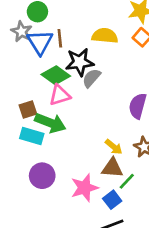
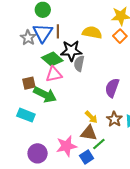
gray star: (22, 31) -> (28, 38), moved
gray semicircle: (91, 78) -> (79, 64), turned -35
cyan rectangle: (32, 136) -> (26, 115), moved
purple circle: (42, 176) -> (38, 153), moved

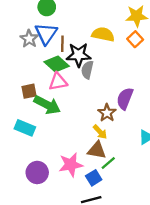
brown line: (58, 31) -> (62, 44), moved
brown star: (114, 119) -> (107, 113), moved

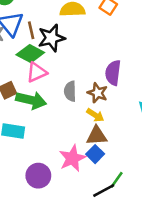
gray semicircle: (87, 70) -> (70, 91), moved
green line: (108, 163) -> (117, 180), moved
blue square: (94, 178) -> (95, 154), moved

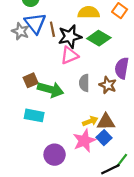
green diamond: (30, 54) -> (99, 38), moved
pink triangle: (37, 72) -> (69, 55), moved
yellow arrow: (95, 115) -> (90, 121), moved, turned -56

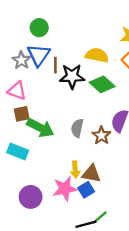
pink triangle: (69, 55) -> (17, 91), moved, turned 30
yellow arrow: (90, 121) -> (75, 170), turned 96

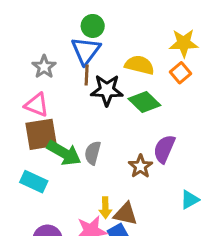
green circle: (39, 28) -> (93, 26), moved
blue triangle: (39, 55) -> (86, 51), moved
brown square: (22, 114) -> (41, 134), size x1.6
gray semicircle: (77, 128) -> (93, 153), moved

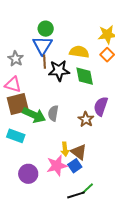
green diamond: (144, 102) -> (85, 76), turned 40
brown triangle: (126, 214) -> (79, 152), turned 30

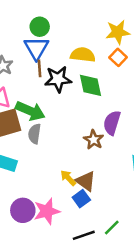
gray semicircle: (53, 113) -> (34, 134), moved
green arrow: (34, 115) -> (30, 111), moved
yellow arrow: (65, 149) -> (68, 178), turned 144
pink star: (57, 166) -> (47, 211), moved
green line: (87, 189) -> (112, 227), moved

